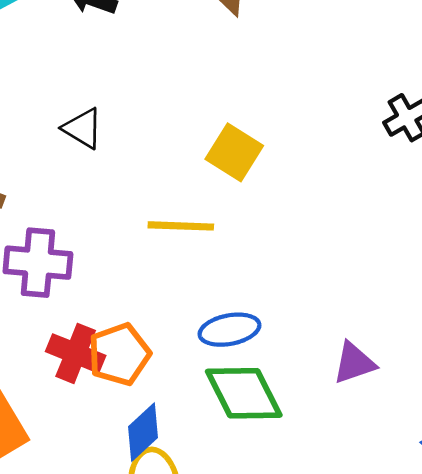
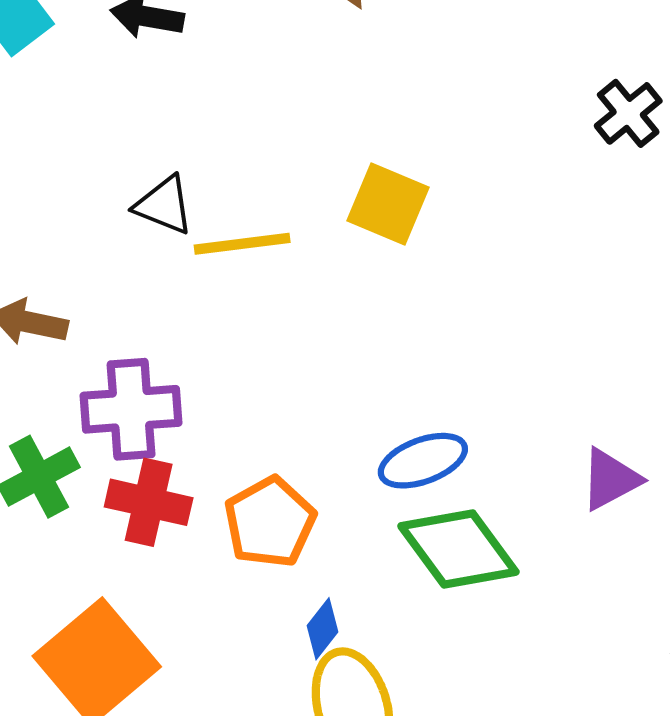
yellow line: (181, 226) -> (242, 244), moved
red cross: (76, 353) -> (149, 502), moved
blue diamond: (143, 432) -> (323, 629), size x0.7

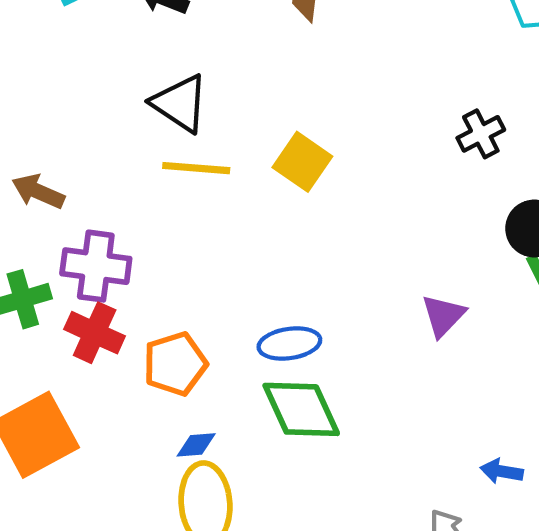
black triangle: (164, 205) -> (180, 103), moved, size x1.4
purple triangle: (610, 479) -> (443, 316), moved, turned -30
blue diamond: (323, 629) -> (196, 445), turned 36

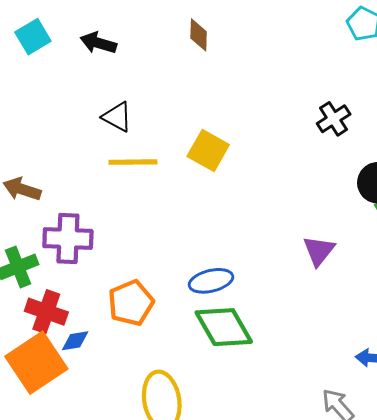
black triangle: (180, 103) -> (117, 117), size x0.7
red cross: (95, 333) -> (46, 312), moved
blue diamond: (196, 445) -> (75, 341), moved

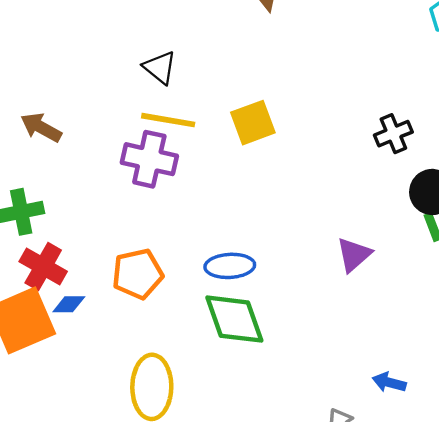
black cross: (334, 119) -> (393, 134), moved
yellow square: (208, 150) -> (253, 123), turned 30
purple cross: (68, 239) -> (149, 159), moved

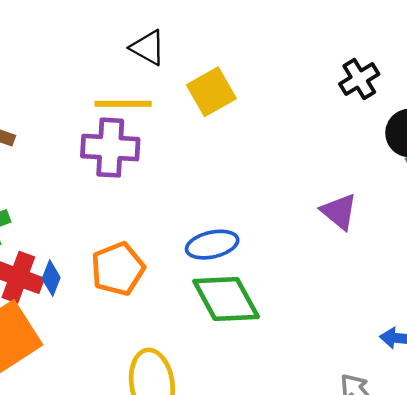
black triangle: (160, 68) -> (148, 48), moved
purple triangle: (354, 255) -> (339, 211), turned -30
blue diamond: (69, 304) -> (51, 278), moved, turned -60

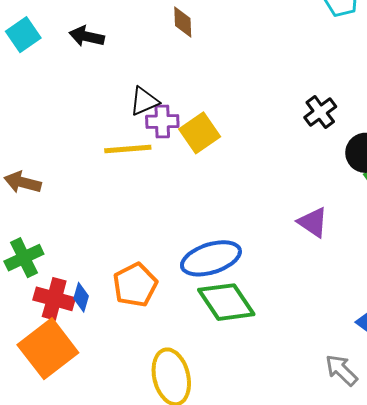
black triangle: (148, 48) -> (144, 101), turned -48
purple cross: (110, 148) -> (162, 121), moved, size x0.7
blue ellipse: (212, 245) -> (211, 258), size x1.4

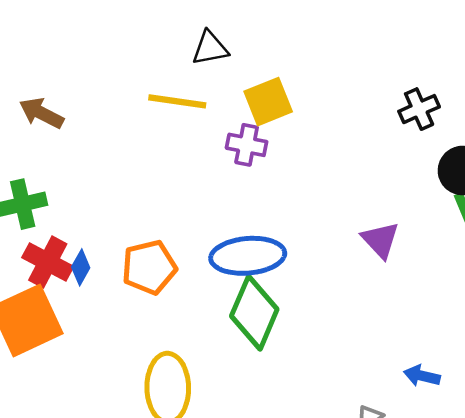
purple cross: (162, 121) -> (247, 145), moved
green diamond: (226, 302) -> (254, 313), turned 44

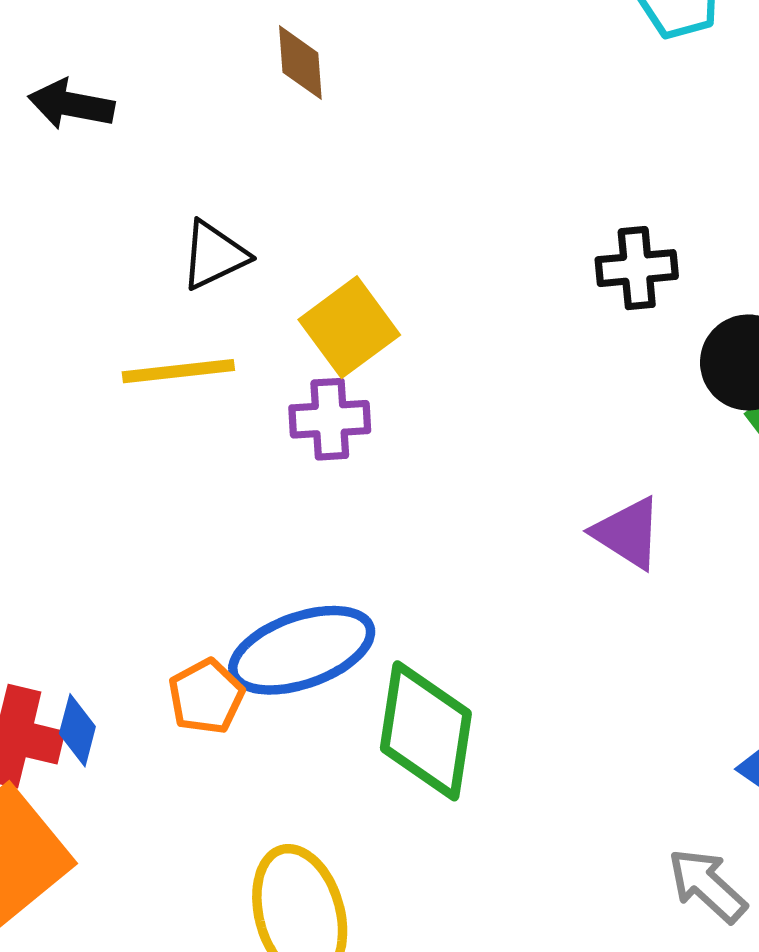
black cross: (419, 109) -> (637, 268), turned 33
blue ellipse: (248, 256) -> (302, 650), moved
orange pentagon: (149, 267) -> (206, 697), size x0.7

